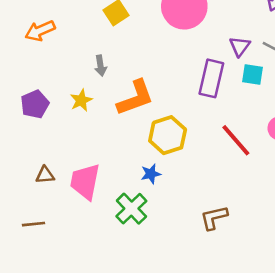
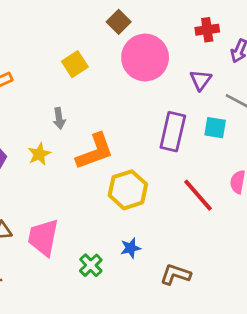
purple triangle: (240, 46) -> (201, 80), moved
blue star: (151, 174) -> (131, 248), moved
green cross: (131, 209) -> (91, 265), size x0.7
brown L-shape: (214, 218) -> (175, 274), turned 32

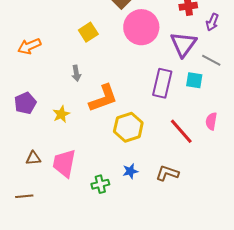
purple triangle: (201, 80) -> (183, 44), size x1.6
yellow star: (39, 154) -> (61, 114), moved
green cross: (91, 265) -> (100, 184), turned 30
brown L-shape: (175, 274) -> (167, 173), moved

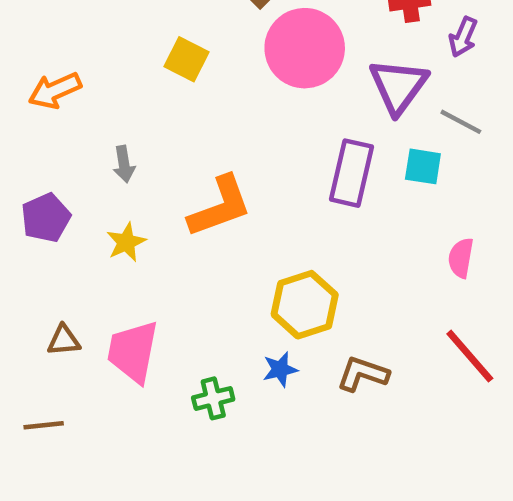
yellow square: (88, 32) -> (186, 59), turned -30
gray arrow: (76, 73) -> (124, 164), moved
yellow hexagon: (128, 127) -> (305, 305), moved
red line: (181, 131) -> (470, 356), moved

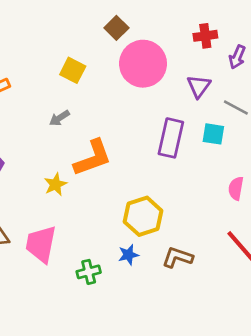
purple triangle: (398, 86) -> (199, 86), size x0.7
gray arrow: (124, 164) -> (59, 118), moved, turned 66
yellow star: (126, 242) -> (55, 184), moved

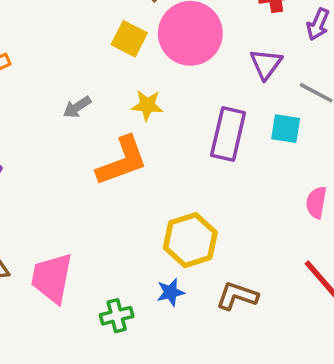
yellow square: (73, 70) -> (129, 39), moved
yellow star: (55, 184) -> (147, 105), moved, turned 30

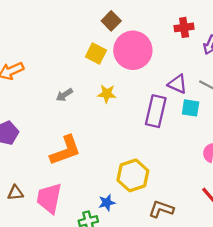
purple triangle: (266, 64) -> (178, 84), moved, turned -42
orange L-shape: (122, 161) -> (65, 150), moved
blue star: (171, 292) -> (107, 203), moved

